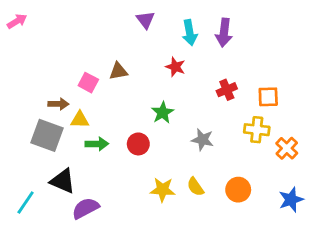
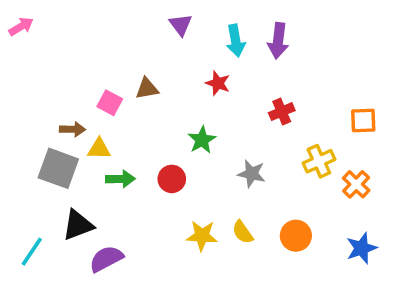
orange square: (268, 97) -> (363, 120), moved
yellow cross: (257, 130) -> (319, 161), turned -30
black triangle: (63, 181) -> (78, 225), turned -44

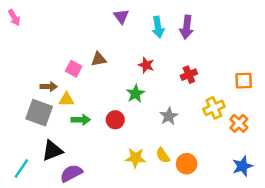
pink arrow: (21, 26) -> (14, 18), turned 91
red star: (218, 83) -> (146, 65), moved
gray star: (252, 174) -> (169, 116), turned 30
orange circle: (296, 236) -> (187, 164), moved

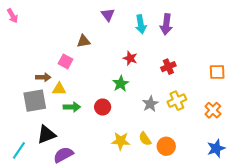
brown triangle: (99, 59) -> (84, 41), moved
yellow cross: (214, 108) -> (177, 101), moved
gray square: (39, 113) -> (35, 101), turned -30

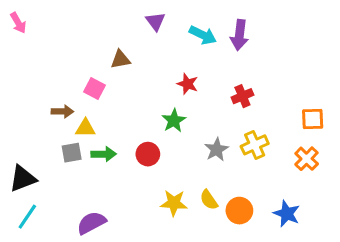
cyan arrow: (141, 24) -> (203, 35), turned -54
orange square: (217, 72) -> (313, 119), moved
gray square: (35, 101) -> (72, 153), moved, size x0.6
black triangle: (46, 135) -> (23, 179), moved
blue star: (216, 148) -> (287, 214), moved, turned -30

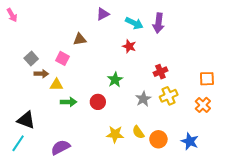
purple triangle: (155, 21) -> (103, 14), turned 40
red star: (188, 84) -> (129, 46), moved
red cross: (242, 96) -> (160, 72), moved
gray square: (72, 153) -> (31, 58), moved, turned -32
black triangle: (23, 179) -> (26, 120), moved, turned 42

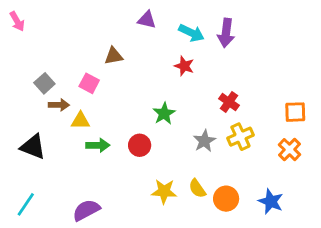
purple triangle: (103, 14) -> (147, 20), turned 40
red cross: (160, 72) -> (229, 102), turned -32
black triangle: (26, 120) -> (33, 147), moved

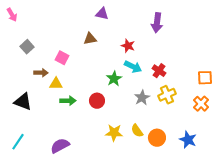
cyan arrow: (191, 33) -> (133, 67), moved
brown triangle: (114, 56) -> (90, 39), moved
gray square: (44, 83) -> (27, 47), moved

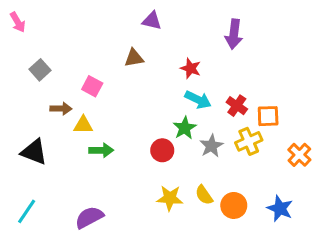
orange square: (205, 78) -> (268, 116), moved
green star: (114, 79) -> (185, 128), moved
red circle: (97, 101) -> (162, 150), moved

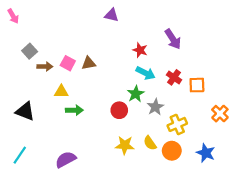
purple arrow: (234, 34) -> (173, 39), moved, turned -40
brown triangle: (134, 58) -> (89, 63), moved
brown arrow: (61, 109) -> (45, 66), moved
yellow cross: (249, 141) -> (177, 124), moved

